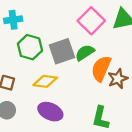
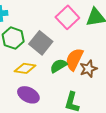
gray square: (62, 51) -> (41, 43), turned -35
green semicircle: (85, 53) -> (59, 66), moved

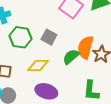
gray square: (41, 43) -> (49, 37), size x0.7

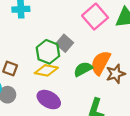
green hexagon: (20, 37) -> (48, 52), moved

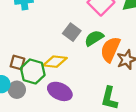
green hexagon: (48, 52) -> (33, 71), moved
green semicircle: (83, 69) -> (94, 38), moved

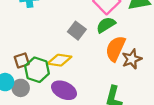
green semicircle: (94, 38) -> (106, 25), moved
brown square: (18, 63) -> (22, 60), turned -35

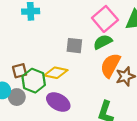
gray square: (77, 31) -> (74, 46), turned -35

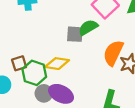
green semicircle: (103, 42) -> (88, 27), moved
gray circle: (17, 97) -> (44, 93), moved

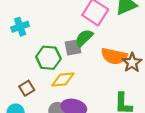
orange semicircle: (113, 53) -> (114, 56), turned -90
green hexagon: (34, 73) -> (48, 58), moved

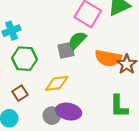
green hexagon: (48, 58) -> (24, 59), moved

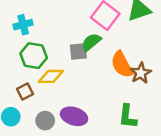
orange semicircle: (108, 58) -> (122, 65), turned 45
yellow diamond: (57, 83) -> (51, 76), moved
gray circle: (52, 116) -> (45, 121), moved

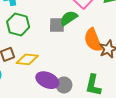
yellow diamond: (51, 76) -> (27, 59), moved
gray circle: (45, 121) -> (64, 85), moved

